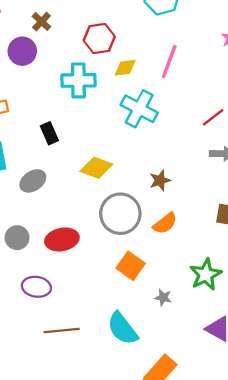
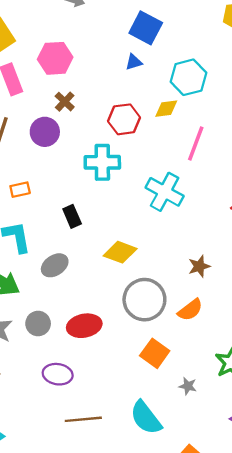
yellow diamond: (125, 68) -> (166, 109), moved
brown star: (160, 180) -> (199, 266), moved

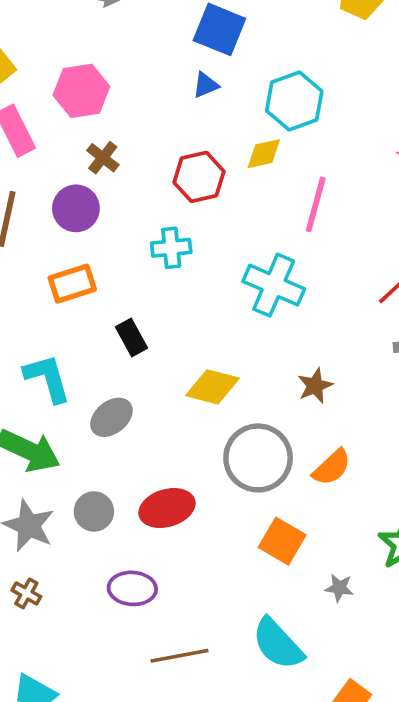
cyan cross: (102, 162) -> (171, 248), size x0.7
orange rectangle: (20, 190) -> (72, 284), moved, size x1.4
brown star: (199, 266) -> (315, 386), moved

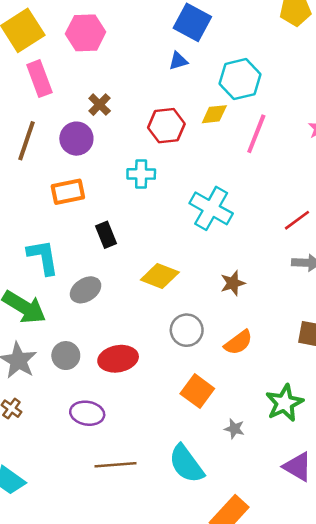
pink hexagon: (81, 91) -> (86, 33), moved
pink line: (316, 204) -> (256, 134), moved
gray circle: (258, 458) -> (187, 330), size x0.7

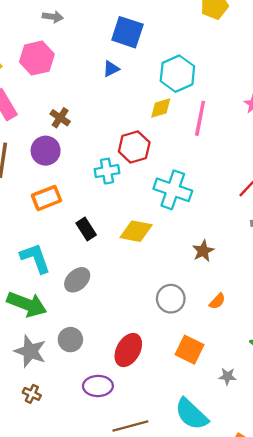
blue triangle: (178, 61) -> (111, 69), moved
red hexagon: (166, 126) -> (134, 147), moved
yellow diamond: (160, 276) -> (136, 231), moved
orange semicircle: (238, 342) -> (217, 301), size x0.7
red ellipse: (118, 359) -> (128, 350), moved, turned -40

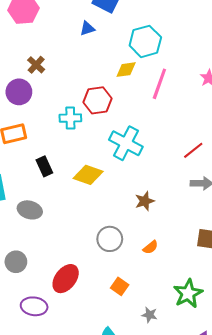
gray ellipse: (77, 280) -> (30, 210), turned 50
orange square: (190, 350) -> (120, 286), size x0.7

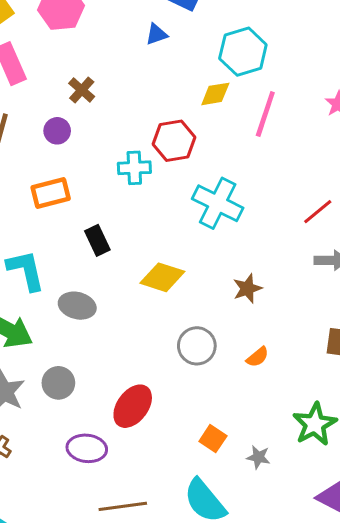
purple circle: (19, 92) -> (57, 131), size x0.7
yellow diamond: (88, 175) -> (162, 277), moved
orange square: (120, 286) -> (213, 439), moved

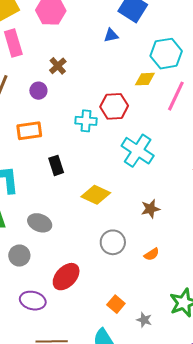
gray ellipse: (77, 306) -> (40, 223), moved

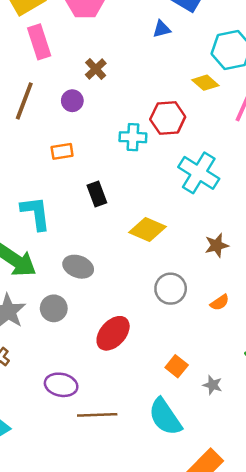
yellow diamond: (145, 79) -> (205, 83), turned 45
orange rectangle: (29, 131) -> (62, 151), size x0.7
purple ellipse: (33, 301) -> (61, 385), moved

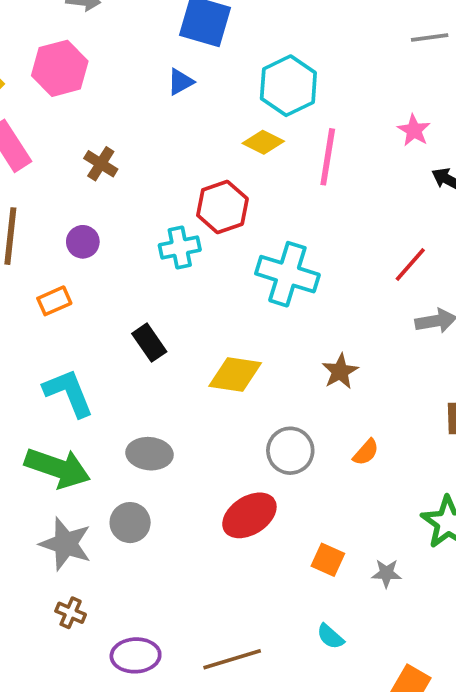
purple circle: (72, 101) -> (83, 242), moved
orange rectangle: (62, 151) -> (54, 301), moved
red ellipse: (113, 333) -> (249, 515), moved, turned 30
purple ellipse: (61, 385) -> (136, 655), moved
cyan semicircle: (165, 417) -> (330, 637), size x0.5

